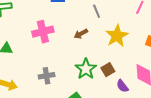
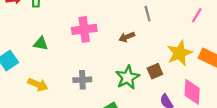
yellow star: (117, 36) -> (180, 53), moved
brown square: (108, 70) -> (155, 71), moved

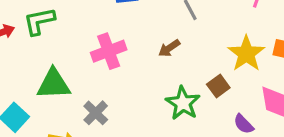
green triangle: (41, 44) -> (54, 84), size x1.6
gray cross: (82, 80) -> (96, 113), moved, turned -30

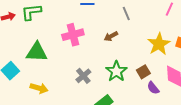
brown square: (218, 86) -> (143, 72), moved
gray cross: (96, 113) -> (83, 76), moved

